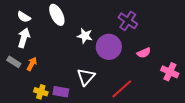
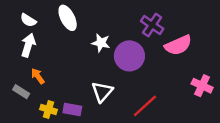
pink semicircle: (144, 53) -> (178, 45), moved, size x1.6
gray rectangle: (14, 62) -> (21, 92), moved
orange arrow: (32, 64) -> (38, 76), turned -64

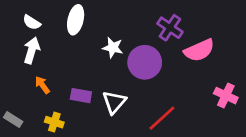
white ellipse: (68, 18) -> (76, 20), turned 40
gray rectangle: (21, 92) -> (13, 119), moved
purple rectangle: (72, 109) -> (81, 96), moved

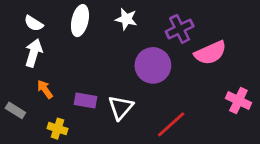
purple cross: (170, 28) -> (180, 29), turned 30
white star: (113, 48) -> (126, 19), moved
gray rectangle: (13, 119) -> (15, 110), moved

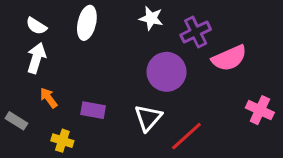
white star: (126, 19) -> (151, 18), moved
white triangle: (121, 108) -> (148, 118), moved

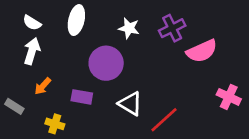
white star: (151, 18) -> (129, 28), moved
purple circle: (167, 72) -> (106, 63), moved
orange arrow: (49, 98) -> (43, 86), turned -102
white triangle: (148, 118) -> (130, 104), turned -40

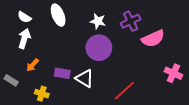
white ellipse: (76, 20) -> (58, 15), turned -35
purple circle: (106, 63) -> (99, 48), moved
white triangle: (130, 104) -> (85, 78), moved

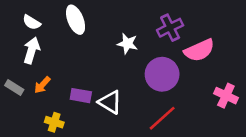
white star: (98, 21) -> (127, 44), moved
purple circle: (99, 48) -> (162, 74), moved
gray rectangle: (11, 80) -> (14, 88), moved

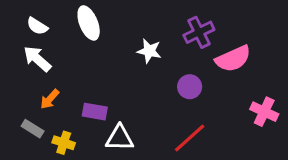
white arrow: (32, 50) -> (37, 59), turned -65
purple circle: (162, 74) -> (190, 87), size x0.6
gray rectangle: (14, 88) -> (33, 129), moved
white triangle: (110, 102) -> (120, 138), moved, turned -30

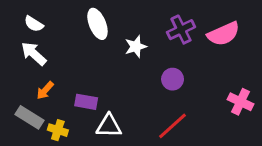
white ellipse: (89, 23) -> (97, 24), moved
white star: (149, 51) -> (136, 47), turned -30
pink semicircle: (233, 59) -> (224, 34), moved
gray rectangle: (33, 129) -> (30, 117), size x1.4

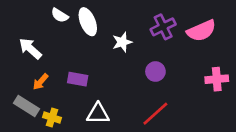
white semicircle: (34, 24) -> (60, 15), moved
purple rectangle: (86, 102) -> (78, 79), moved
pink cross: (240, 102) -> (217, 79), moved, turned -30

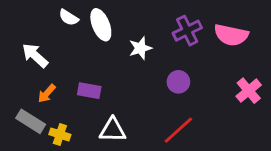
pink semicircle: (201, 31) -> (231, 35), turned 36
pink cross: (217, 79) -> (249, 91), turned -35

